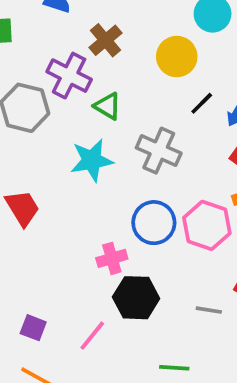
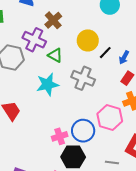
yellow circle: (177, 57) -> (88, 40), moved
blue circle: (154, 223) -> (83, 131), moved

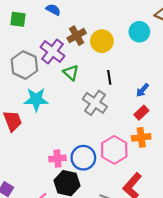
yellow circle: (88, 40) -> (102, 41), moved
black line: (105, 53) -> (109, 77), moved, turned -64
cyan star: (48, 84) -> (36, 99), moved

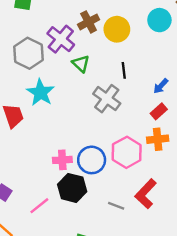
cyan star: (36, 99) -> (41, 93), turned 30

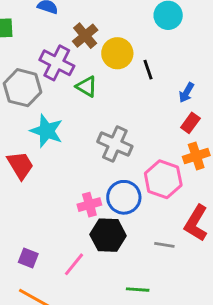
yellow circle: (117, 29) -> (117, 53), moved
black line: (124, 70) -> (148, 70), moved
gray cross: (107, 99) -> (115, 144), moved

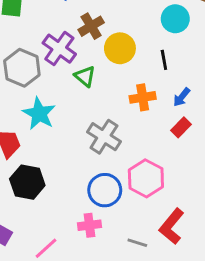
black line: (148, 70) -> (164, 60), moved
orange cross: (196, 156) -> (143, 97), moved
pink cross: (89, 205) -> (89, 225), moved
black hexagon: (108, 235) -> (27, 182), moved

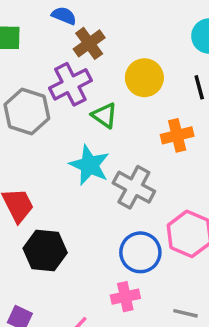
brown cross: (91, 26) -> (89, 43), moved
purple cross: (59, 49) -> (70, 84), turned 32
cyan star: (39, 114) -> (89, 165), moved

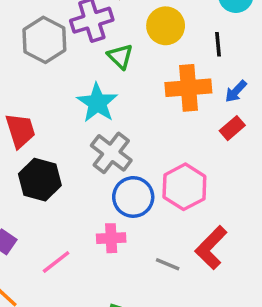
orange cross: (177, 135) -> (188, 88), size x1.4
gray cross: (134, 187) -> (111, 153), moved

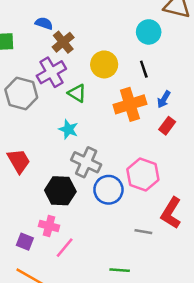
cyan star: (97, 103) -> (68, 129), size x0.7
black hexagon: (40, 180) -> (60, 191), moved
pink cross: (111, 238) -> (49, 226), moved, turned 30

